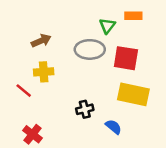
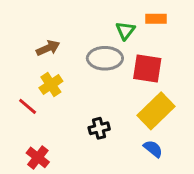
yellow cross: (44, 72) -> (51, 85), turned -30
yellow rectangle: (133, 94) -> (156, 111), turned -56
blue semicircle: (113, 127) -> (153, 149), moved

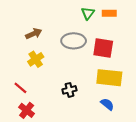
green triangle: (125, 31) -> (88, 13), moved
red line: (28, 106) -> (20, 88), moved
yellow rectangle: (156, 111) -> (109, 78), turned 50

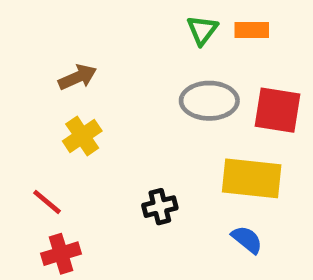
gray ellipse: (74, 41) -> (209, 101), moved
red square: (103, 48) -> (278, 110), moved
red cross: (27, 110) -> (61, 254), turned 35

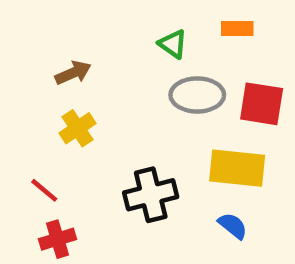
green triangle: (202, 30) -> (173, 44), moved, turned -32
black cross: (160, 207) -> (151, 195), size x1.6

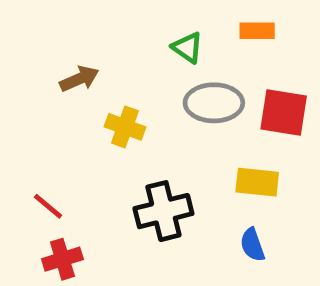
yellow cross: (77, 128) -> (125, 127), moved, turned -36
yellow rectangle: (237, 168) -> (257, 182), size x0.7
blue semicircle: (233, 226) -> (252, 245), turned -148

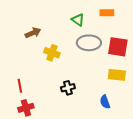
yellow rectangle: (257, 182) -> (117, 75), moved
red line: (48, 206) -> (20, 86), turned 40
black cross: (163, 211) -> (68, 88), size x0.6

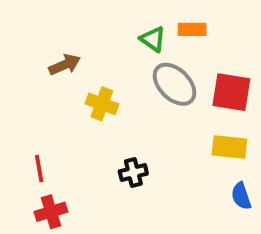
orange rectangle: (107, 13) -> (192, 29), moved
gray ellipse: (89, 43) -> (174, 84), turned 45
blue semicircle: (105, 102) -> (241, 196), moved

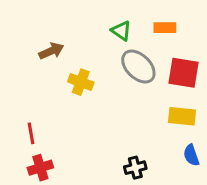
orange rectangle: (192, 29) -> (165, 28), moved
black cross: (133, 173) -> (135, 168), moved

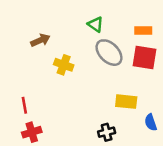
orange rectangle: (165, 28) -> (143, 30), moved
yellow rectangle: (182, 116) -> (126, 102), moved

